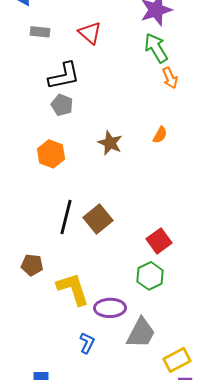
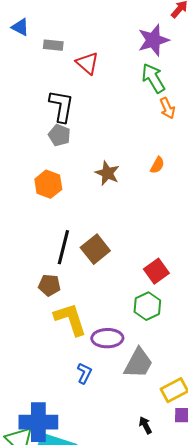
gray rectangle: (40, 32) -> (53, 45), moved
black L-shape: (64, 76) -> (61, 106), turned -68
brown pentagon: (32, 265) -> (49, 285), moved

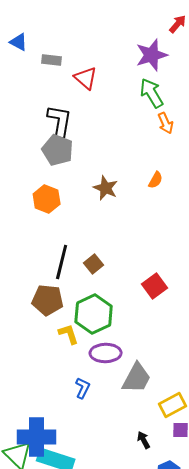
gray pentagon: (59, 135) -> (58, 150), size x1.4
brown square: (95, 249) -> (94, 264), size x0.7
brown pentagon: (49, 285) -> (48, 300), size x1.4
green hexagon: (147, 306) -> (94, 314), moved, size x1.4
yellow L-shape: (70, 319) -> (69, 334), size x0.6

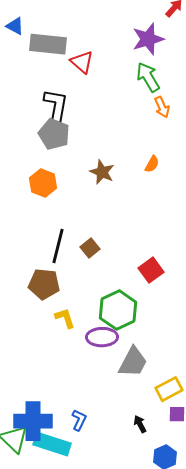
gray rectangle: (52, 60) -> (48, 44), size x1.8
green hexagon: (94, 314) -> (118, 310), moved
blue L-shape: (83, 388) -> (79, 420), moved

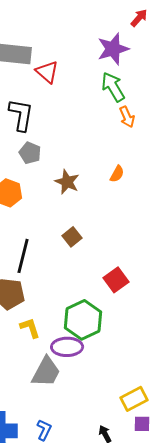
gray pentagon: (54, 134) -> (30, 153), moved, size x0.7
brown square: (90, 248) -> (72, 237), moved
gray trapezoid: (133, 362) -> (46, 372), moved

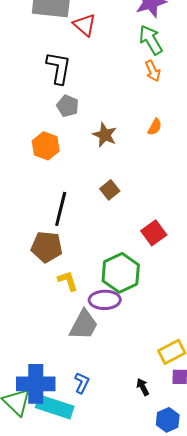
orange arrow: (127, 117) -> (153, 71), moved

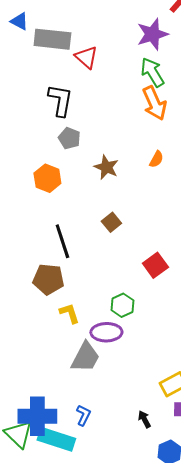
orange arrow: (153, 71) -> (154, 103), size x1.6
black line: (61, 209) -> (62, 241), turned -32
green hexagon: (121, 273) -> (122, 305), size x0.6

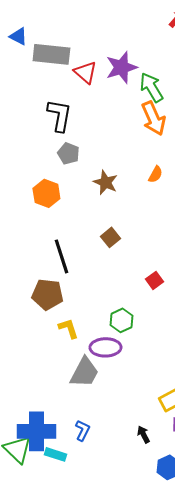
purple star: (152, 34) -> (121, 67), moved
red square: (155, 265) -> (154, 280), size x0.7
cyan rectangle: (56, 439) -> (55, 454), size x0.6

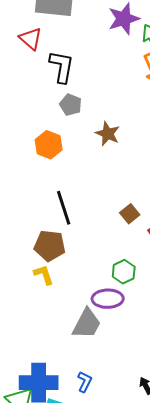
red triangle: (85, 72) -> (31, 39), moved
brown square: (110, 237) -> (130, 214), moved
yellow L-shape: (68, 328) -> (44, 275), moved

